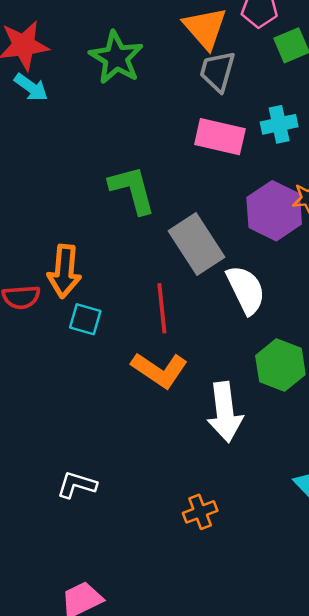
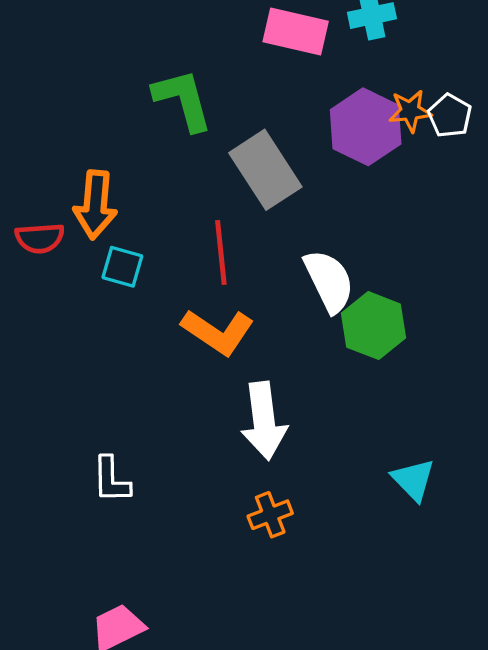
white semicircle: (246, 290) -> (329, 281), moved
white arrow: (225, 412) -> (264, 421), moved
white L-shape: (77, 485) -> (111, 480), turned -108

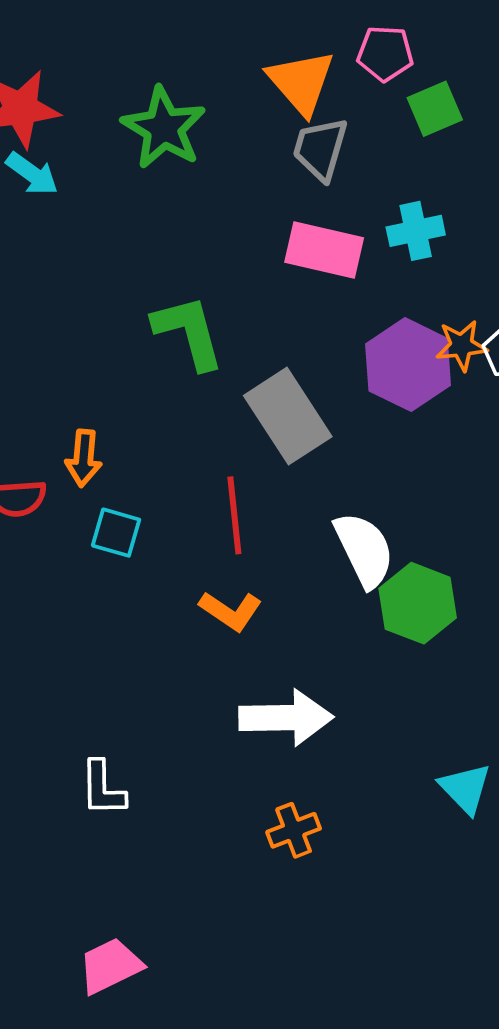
orange arrow: (95, 205) -> (84, 458), size x0.7
orange L-shape: (218, 332) -> (231, 611), size x0.7
white arrow: (264, 421) -> (286, 718), turned -84

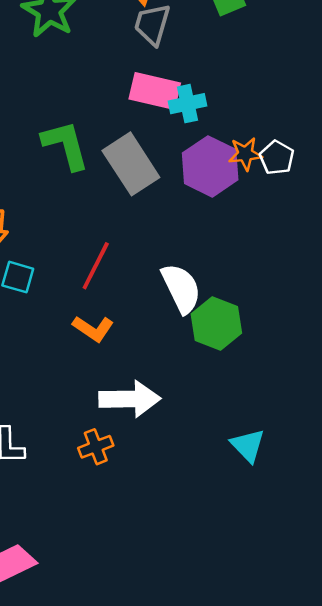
cyan cross: (416, 231) -> (187, 104), moved
gray rectangle: (288, 416) -> (131, 164), moved
red line: (234, 515) -> (96, 266), turned 33
orange cross: (294, 830) -> (96, 447), moved

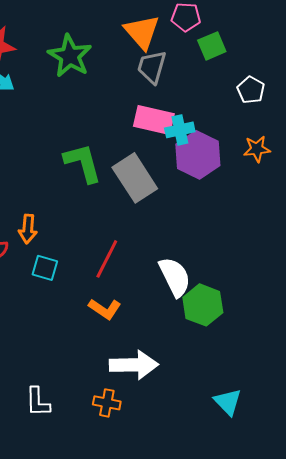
orange star: (245, 154) -> (257, 149), moved
white pentagon: (277, 158) -> (251, 90), moved
purple hexagon: (210, 166) -> (198, 155), moved
orange cross: (96, 447) -> (107, 403), turned 32

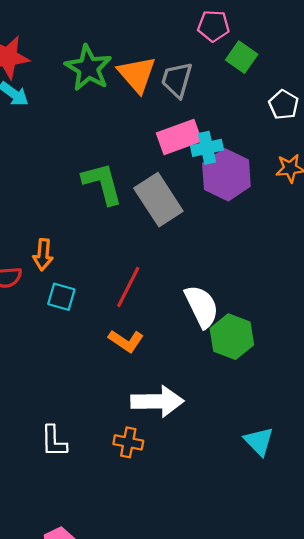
orange triangle: (142, 32) -> (137, 74), moved
green square: (212, 46) -> (242, 57), turned -32
pink rectangle: (154, 120) -> (179, 137), turned -33

